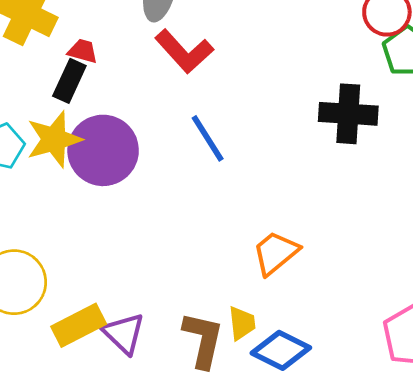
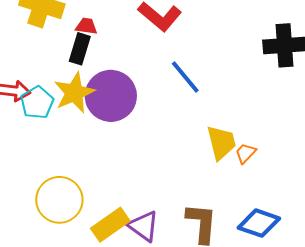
orange trapezoid: (276, 253) -> (246, 153), size x0.6
yellow trapezoid: (242, 323) -> (221, 143), moved, size x1.4

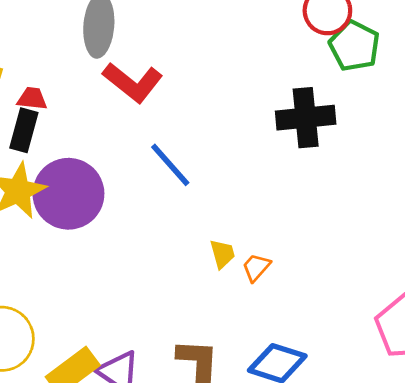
yellow trapezoid: (221, 143) -> (222, 254), size x0.6

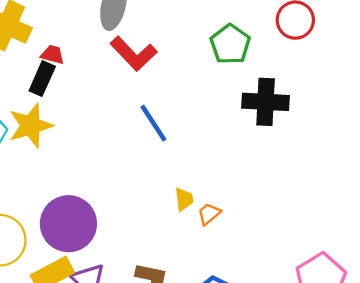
green pentagon: (354, 46) -> (230, 44), moved
purple circle: (68, 194) -> (68, 224), moved

